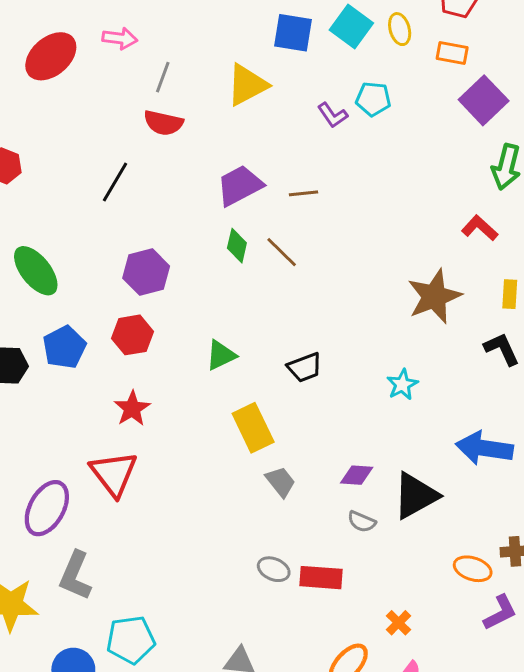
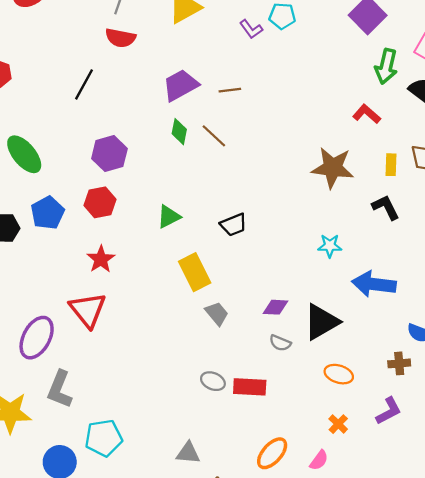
brown star: (434, 296) -> (333, 168), turned 30
cyan star: (402, 385) -> (330, 246), moved, turned 30
orange ellipse: (473, 569) -> (339, 374), moved
orange cross: (398, 623) -> (338, 424), moved

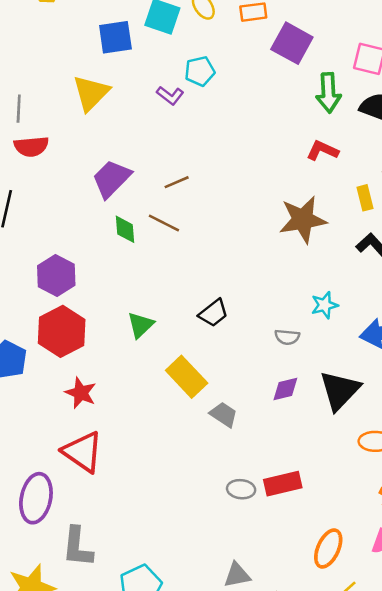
brown line: (230, 90) -> (177, 182), moved
red hexagon: (100, 202) -> (62, 331), size x1.4
gray semicircle: (280, 343) -> (287, 337), moved

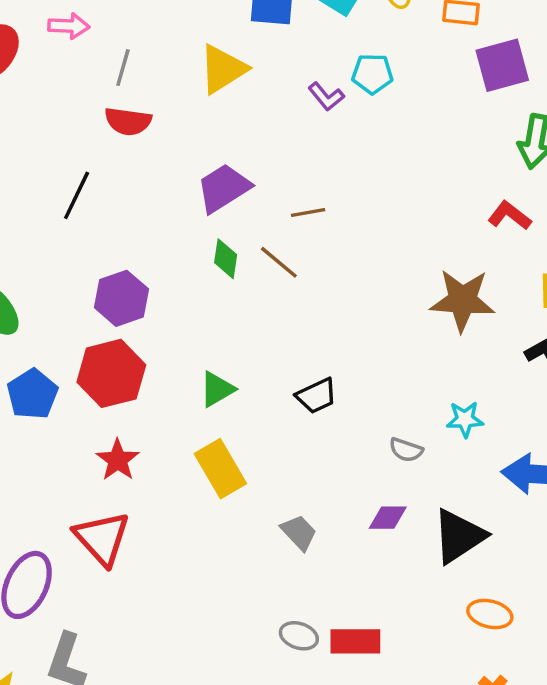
purple square: (292, 43) -> (502, 65), turned 33
yellow rectangle: (187, 377) -> (220, 469), moved

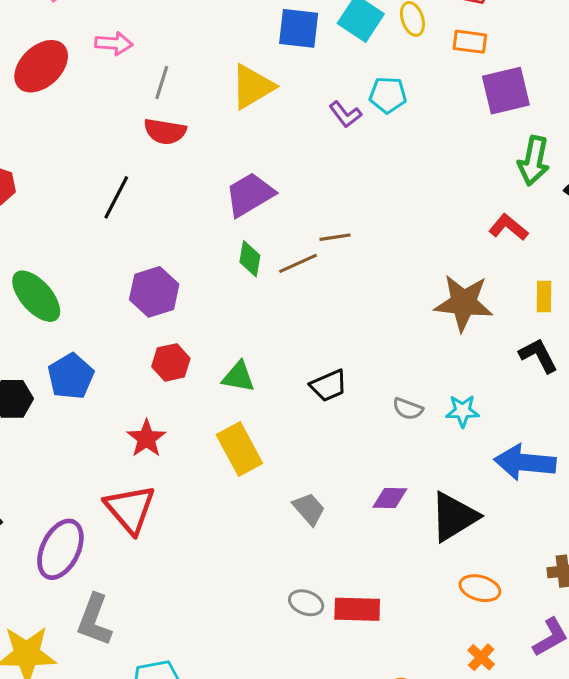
brown line: (308, 213) -> (335, 237), moved
brown line: (279, 262) -> (298, 263), turned -66
red hexagon: (111, 373) -> (171, 362), moved, size x0.6
green triangle: (217, 389) -> (239, 377), turned 39
gray semicircle: (406, 450) -> (408, 409), moved

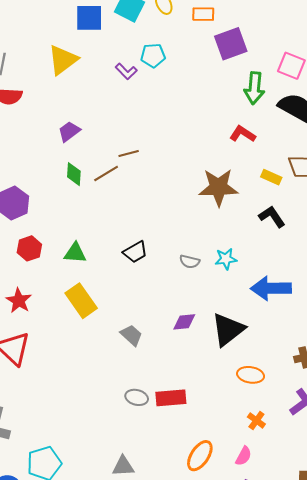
purple trapezoid: (250, 194) -> (69, 132), size x0.7
yellow rectangle: (544, 296) -> (271, 177), turned -60

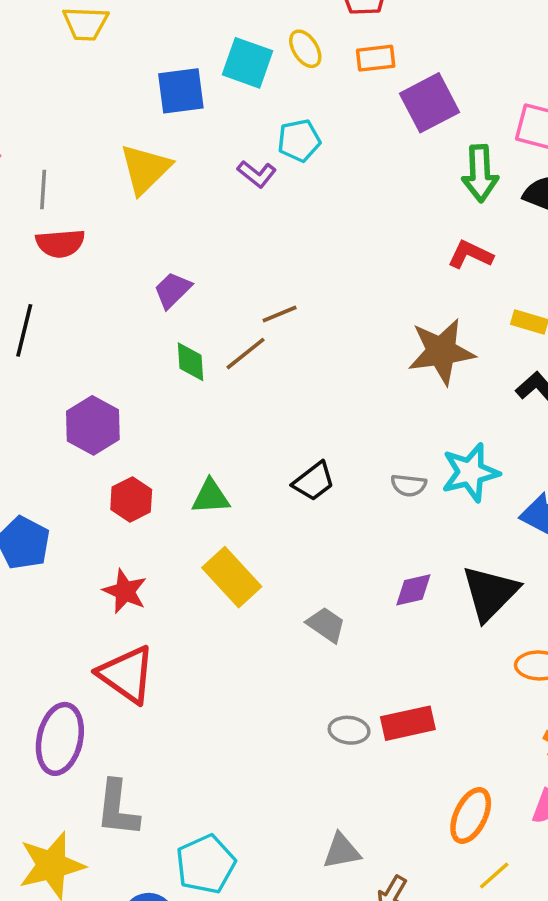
cyan star: (226, 259) -> (470, 472), size x1.5

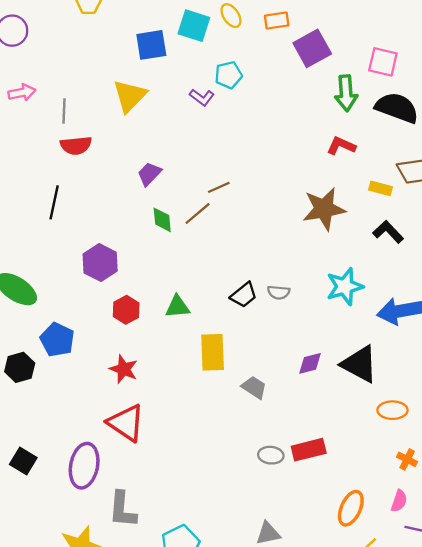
gray semicircle: (409, 485) -> (279, 292), moved
yellow rectangle: (232, 577) -> (213, 352), moved, turned 42
black triangle: (490, 593) -> (360, 364), turned -45

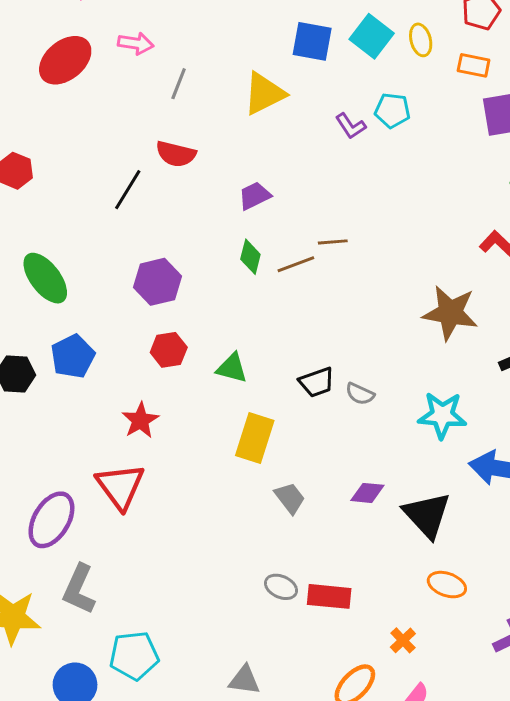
red semicircle: (76, 145) -> (176, 154), moved
orange cross: (407, 459) -> (403, 640), moved

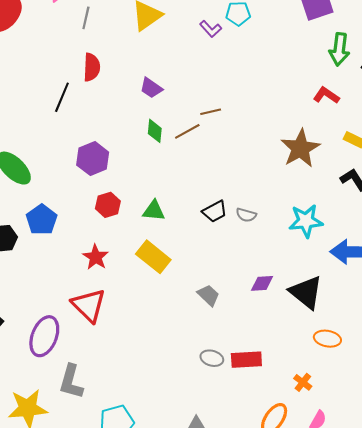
red semicircle: (176, 154) -> (92, 67), turned -92
purple trapezoid: (255, 196) -> (151, 88), turned -110
brown star: (450, 313) -> (300, 148), turned -30
yellow rectangle: (255, 438) -> (153, 257), moved, turned -60

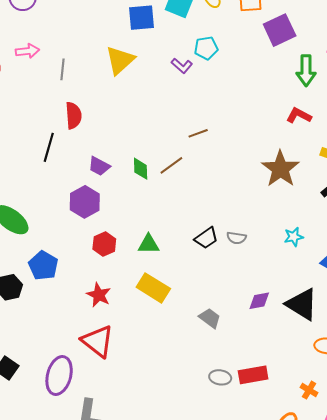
purple trapezoid: (151, 88) -> (99, 166), moved
brown line: (211, 112) -> (198, 133), moved
cyan star: (306, 221) -> (294, 237), size x0.6

